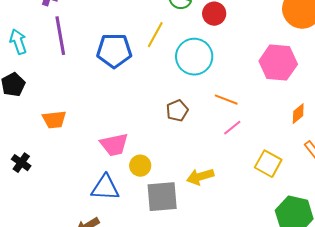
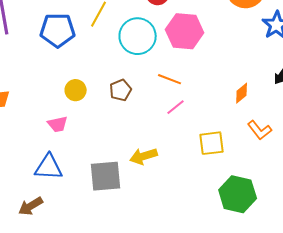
pink hexagon: (278, 63) -> (185, 31), moved
pink trapezoid: (114, 145) -> (58, 124), size x0.7
yellow square: (268, 164) -> (212, 143), turned -36
yellow circle: (140, 166) -> (76, 90), moved

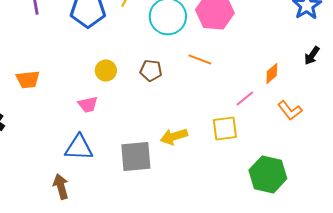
brown pentagon: (121, 90) -> (151, 70), turned 30
pink line: (176, 107) -> (245, 98), moved
yellow square: (212, 143) -> (225, 128), moved
brown arrow: (31, 206) -> (61, 186), turned 105

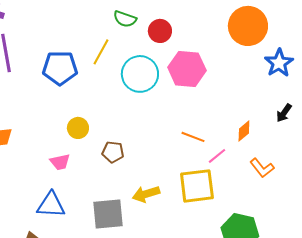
orange line: (200, 59) -> (193, 137), moved
brown pentagon: (151, 70) -> (113, 152), moved
yellow square: (225, 128) -> (197, 186), size x1.4

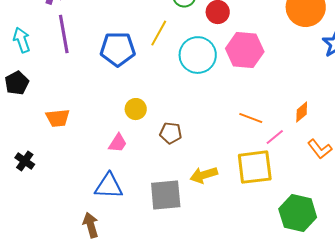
pink trapezoid: (60, 162) -> (118, 143), turned -45

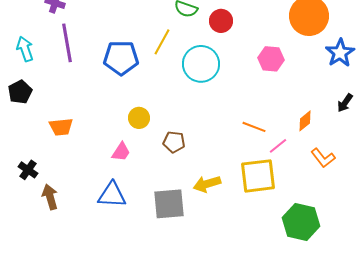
pink hexagon: (245, 50) -> (271, 59), moved, size x0.7
brown arrow: (91, 225) -> (50, 197), moved

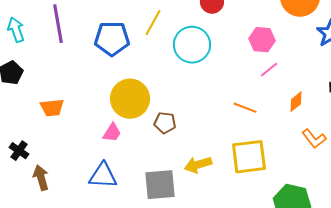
yellow circle: (139, 118) -> (130, 99), size x1.8
pink line: (278, 146) -> (269, 70), moved

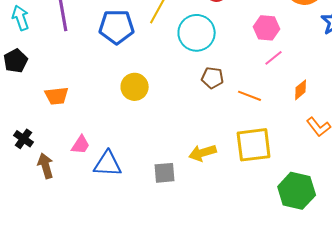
yellow circle: (130, 99) -> (135, 87), size x0.7
brown pentagon: (165, 123) -> (213, 78), moved
pink trapezoid: (112, 133) -> (81, 145), moved
gray square: (160, 185) -> (165, 173), size x0.7

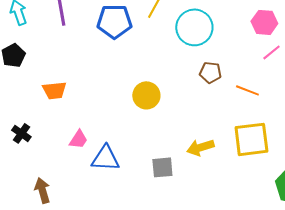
yellow circle: (135, 87) -> (146, 95), moved
brown arrow: (46, 166) -> (42, 190), moved

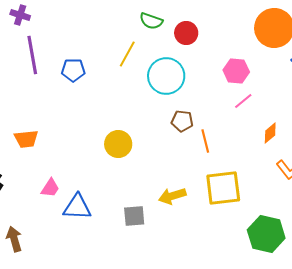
blue pentagon: (114, 21) -> (73, 70), moved, size x0.7
orange line: (247, 90) -> (205, 141), moved, turned 55

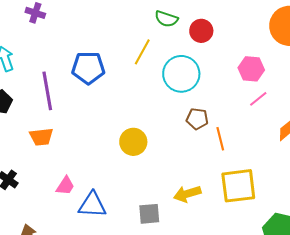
purple line: (32, 55) -> (47, 91), moved
blue pentagon: (73, 70) -> (88, 68), size x1.4

